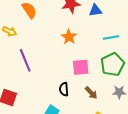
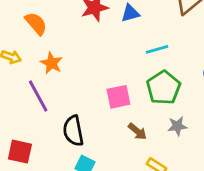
orange star: (69, 37) -> (51, 63), moved
black semicircle: (64, 89) -> (73, 131), moved, size x1.5

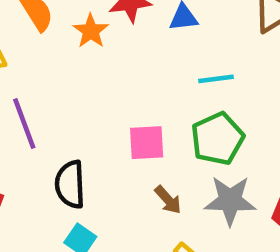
orange star: (51, 63) -> (91, 31), moved
gray star: (177, 126) -> (230, 200), size x1.6

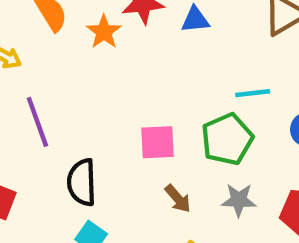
cyan line: (216, 79) -> (253, 93), moved
gray star: (230, 200) -> (239, 200), size x0.7

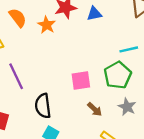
gray star: (239, 200) -> (127, 107), turned 30

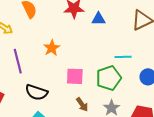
orange star: (47, 25) -> (52, 48), moved
black semicircle: (43, 106) -> (36, 92), turned -75

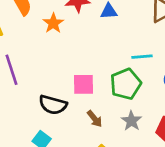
orange star: (52, 48) -> (53, 23), moved
black semicircle: (36, 92) -> (53, 105), moved

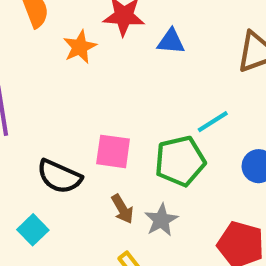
cyan line: (142, 57) -> (213, 122), turned -36
gray star: (131, 121) -> (161, 220), moved

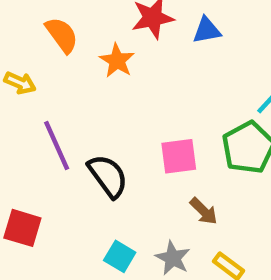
black semicircle: (59, 176) -> (108, 176), moved, turned -135
gray star: (161, 220) -> (173, 258), moved

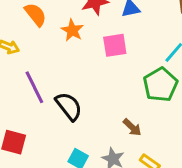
pink square: (179, 156) -> (115, 45), moved

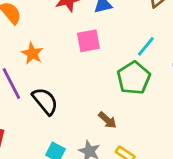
orange star: (72, 30) -> (32, 53), moved

